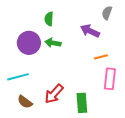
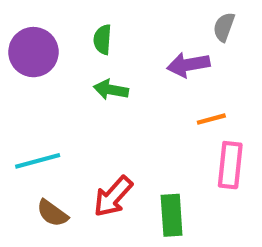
purple arrow: (90, 31) -> (188, 65), turned -36
purple circle: (29, 43) -> (33, 52), moved

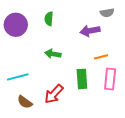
gray semicircle: (224, 27) -> (107, 13), turned -120
green arrow: (111, 90) -> (53, 54), moved
green rectangle: (172, 215) -> (82, 79), moved

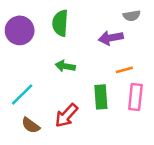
green semicircle: (49, 19) -> (60, 23), size x1.5
cyan line: (18, 77) -> (22, 94), turned -30

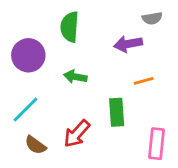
purple circle: (20, 30) -> (28, 55), moved
pink rectangle: (135, 97) -> (157, 144), moved

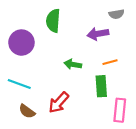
green arrow: (75, 77) -> (73, 64), moved
cyan line: (25, 109) -> (19, 84), turned 65
green rectangle: (117, 112) -> (101, 86), moved

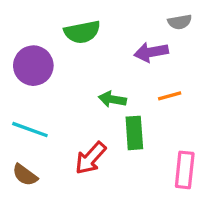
green semicircle: (53, 21) -> (82, 32), turned -105
green rectangle: (101, 86) -> (134, 133), moved
brown semicircle: (27, 111) -> (25, 175), moved

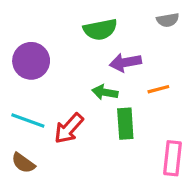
green semicircle: (82, 32) -> (100, 29), moved
purple arrow: (151, 52) -> (125, 62), moved
red arrow: (91, 158) -> (69, 128), moved

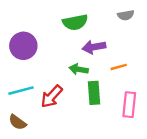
cyan line: (28, 121) -> (21, 91), turned -35
pink rectangle: (172, 158) -> (129, 105), moved

